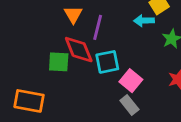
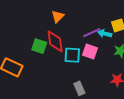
purple line: (98, 27) -> (92, 33), moved, turned 36
pink square: (131, 81) -> (90, 52), moved, turned -35

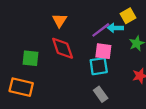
green square: (39, 46) -> (31, 58), moved
cyan square: (72, 55) -> (99, 66), moved

